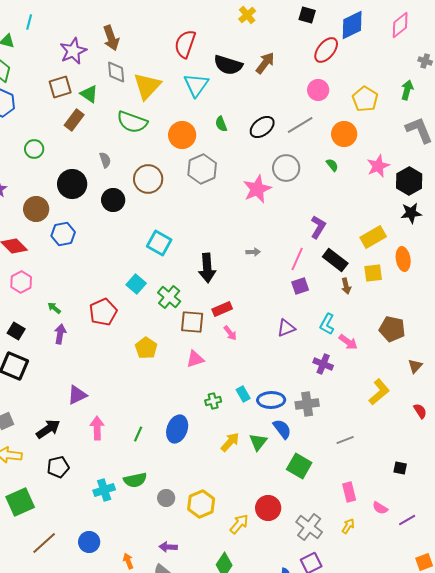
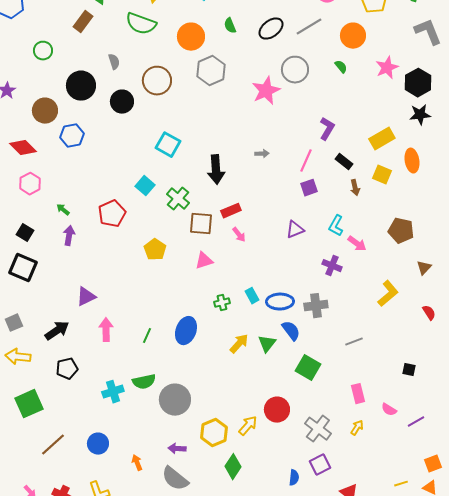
black rectangle: (335, 260) -> (344, 162), size x0.7
yellow square: (373, 273) -> (382, 175), turned 30
gray circle: (166, 498) -> (175, 400), size x1.8
yellow hexagon: (201, 504) -> (214, 433), moved

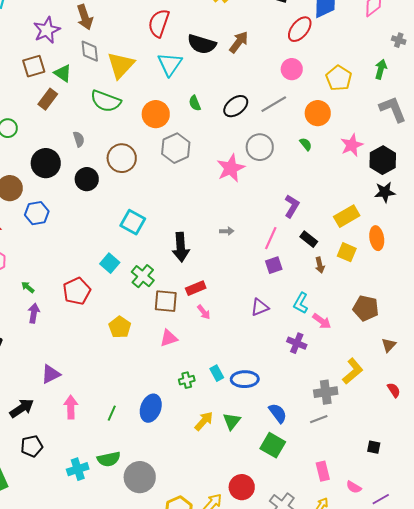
gray cross: (316, 306) -> (326, 392), moved
blue semicircle: (291, 331) -> (278, 413), moved

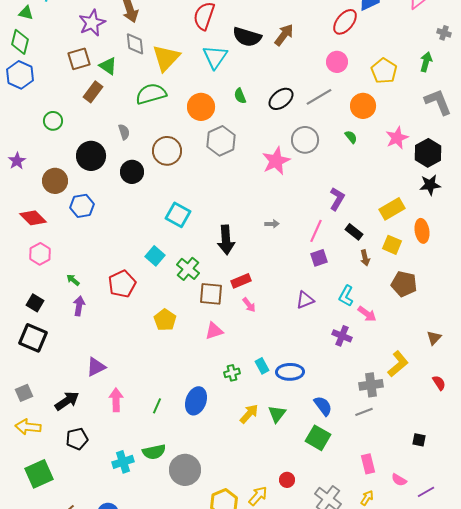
green semicircle: (106, 101) -> (151, 94), turned 144
brown pentagon: (366, 308) -> (404, 284), moved
red circle: (242, 487) -> (287, 480), size x0.6

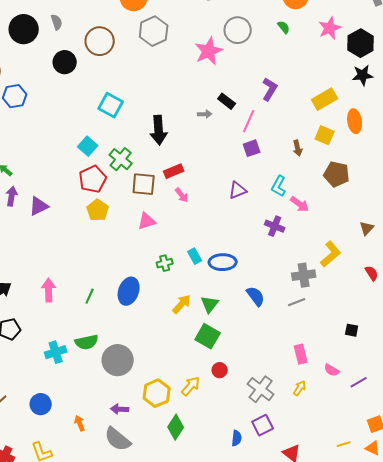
black circle: (91, 156) -> (24, 29), moved
black rectangle: (354, 232) -> (227, 101), moved
red pentagon: (122, 284) -> (93, 179), moved
purple triangle: (96, 367) -> (39, 206), moved
green square: (318, 438) -> (208, 336), moved

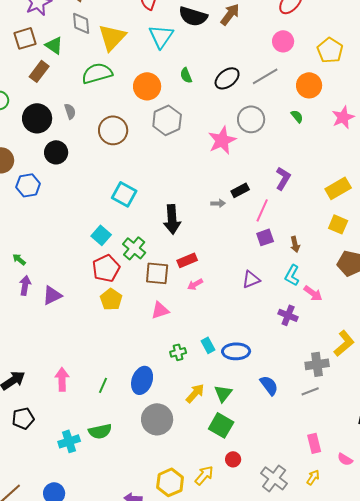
black circle: (65, 62) -> (56, 152), moved
black rectangle: (227, 101) -> (240, 190), turned -66
brown arrow: (298, 148) -> (295, 244), moved
pink arrow: (182, 195) -> (195, 284), turned 98
gray circle: (118, 360) -> (157, 419), moved

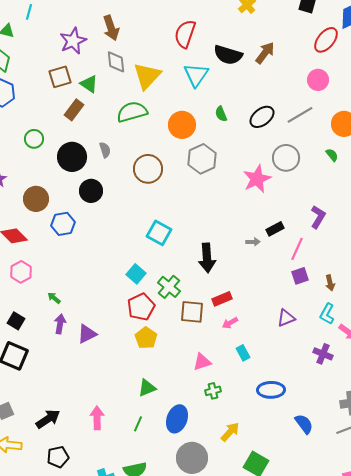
pink triangle: (160, 310) -> (202, 362), moved
cyan rectangle: (208, 345) -> (243, 353), moved
green triangle: (223, 393) -> (147, 388), moved, turned 30

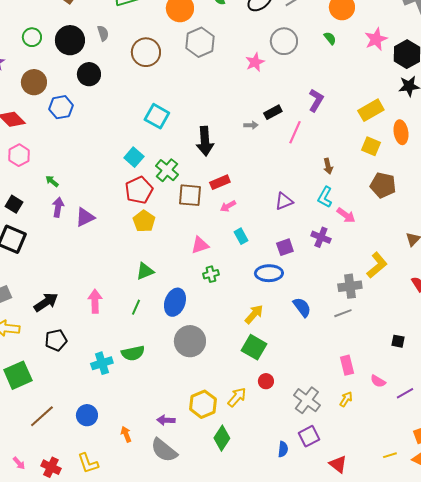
green circle: (34, 139) -> (32, 37), moved
pink star: (257, 179) -> (255, 62), size x0.7
purple square: (300, 276) -> (285, 247), moved
yellow arrow: (230, 432) -> (254, 314), moved

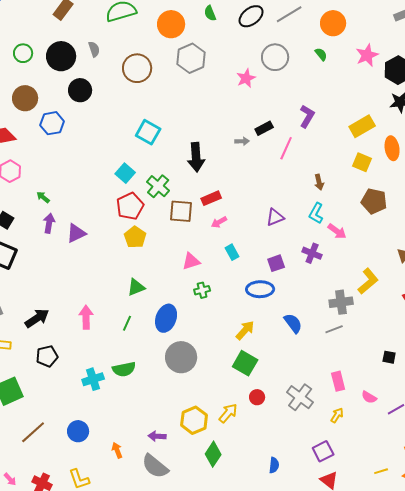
gray cross: (307, 400) -> (300, 397), moved
purple square: (309, 436) -> (323, 451), moved

